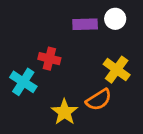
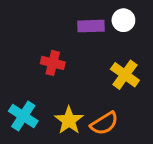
cyan cross: (23, 82) -> (23, 116), moved
orange semicircle: (99, 100) -> (104, 123), moved

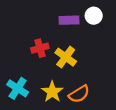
red cross: (53, 63) -> (40, 48), turned -30
yellow cross: (125, 75) -> (66, 57), moved

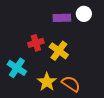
cyan cross: (18, 88) -> (17, 68), moved
orange semicircle: (79, 94) -> (71, 84), turned -114

